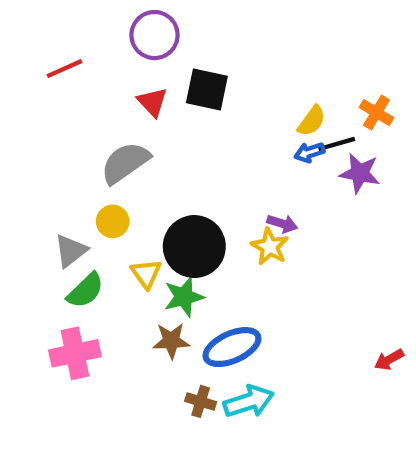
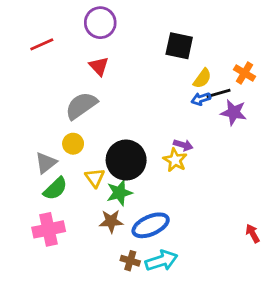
black square: (207, 89) -> (179, 46), moved
red arrow: (389, 360) -> (253, 233), turned 90

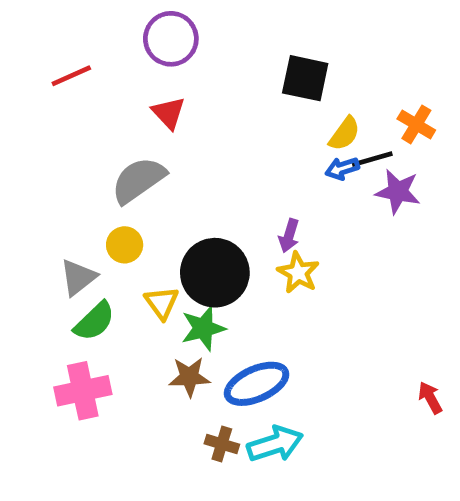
purple arrow: (183, 145) -> (289, 236), moved, turned 90

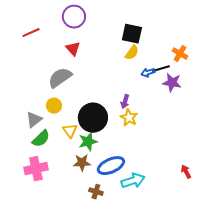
yellow semicircle: (345, 134) -> (132, 53), moved
cyan arrow: (275, 444) -> (133, 181), moved

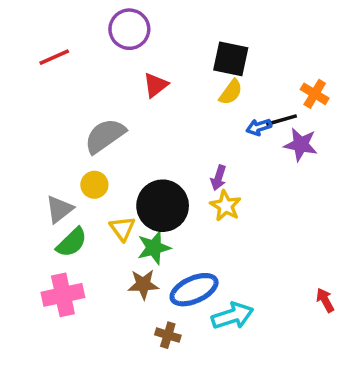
red triangle: (73, 49) -> (156, 85), moved, turned 35

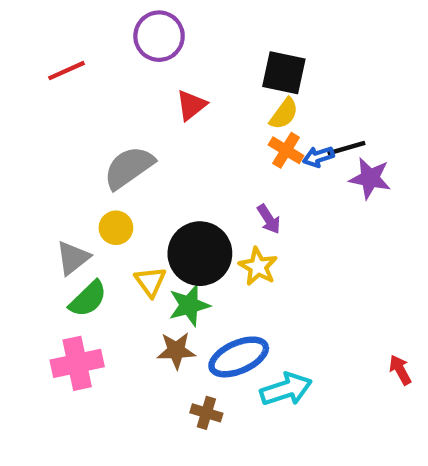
orange cross: (315, 94) -> (286, 150), moved
purple arrow: (219, 178) -> (269, 219), turned -50
yellow star: (225, 206) -> (258, 267), moved

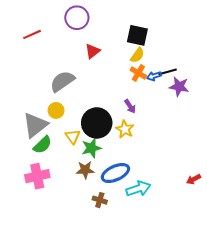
gray triangle: (73, 258) -> (35, 125), size x1.5
red arrow: (400, 370) -> (194, 179), turned -88

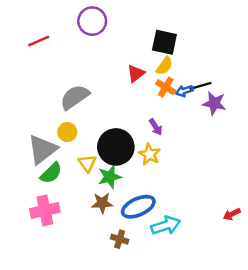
red triangle: (93, 51) -> (136, 73), moved

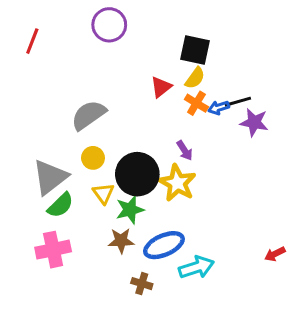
red line: (39, 41) -> (32, 41), moved, turned -45
yellow circle: (67, 132) -> (93, 158), moved
yellow star: (149, 154) -> (177, 183), size x1.4

